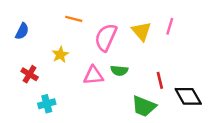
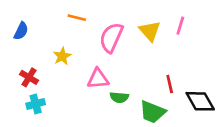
green semicircle: (119, 71) -> (119, 97), moved
cyan cross: (47, 104) -> (36, 104), moved

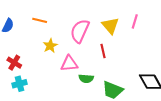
orange line: (77, 18) -> (40, 20), moved
yellow star: (62, 56) -> (50, 46), moved
red line: (170, 84) -> (103, 51), moved

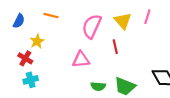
yellow star: (50, 46) -> (37, 41), moved
green semicircle: (86, 79) -> (98, 86), moved

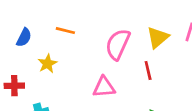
yellow triangle: (123, 21) -> (158, 37), turned 30
red cross: (25, 58) -> (14, 86), moved, turned -32

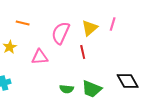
pink triangle: (104, 87) -> (40, 57), moved

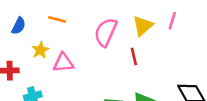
pink triangle: (40, 57) -> (63, 63), moved

